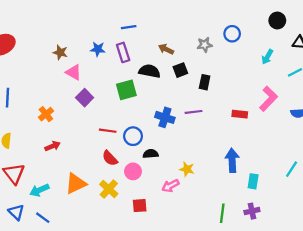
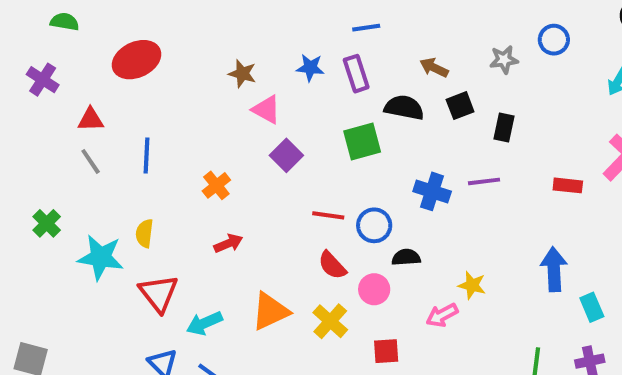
cyan rectangle: (253, 181) -> (592, 307), turned -32

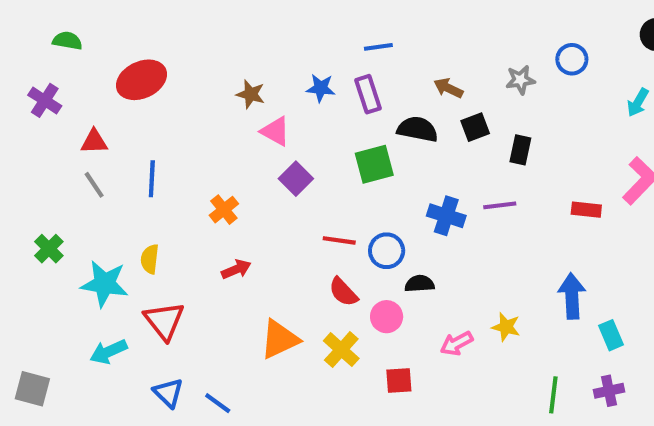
yellow star: (472, 285) -> (506, 327), moved
cyan arrow: (204, 323) -> (109, 352), moved

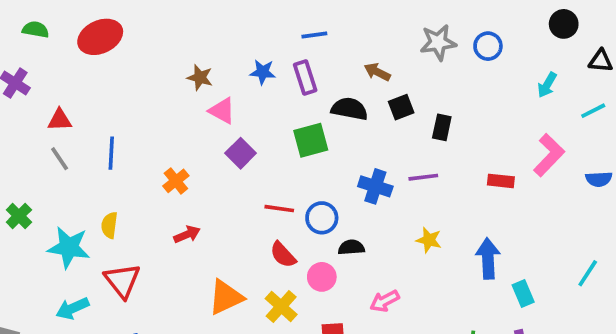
red ellipse: (142, 80) -> (100, 37), moved
gray star: (520, 80) -> (438, 42), moved, size x1.4
yellow star: (506, 327) -> (429, 240), moved

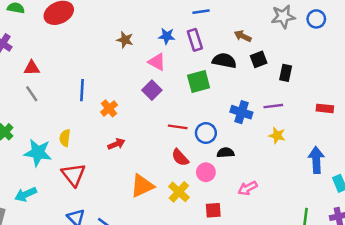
pink triangle: (222, 111) -> (157, 62), moved
blue line: (111, 153) -> (82, 90), moved
yellow star: (429, 240) -> (277, 135), moved
cyan arrow: (72, 308) -> (26, 194), moved

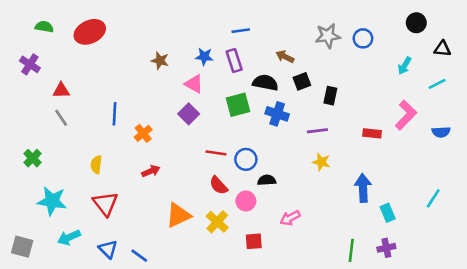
blue cross: (241, 112) -> (277, 114), moved
cyan star: (38, 153) -> (52, 201), moved
cyan arrow: (26, 194) -> (69, 237), moved

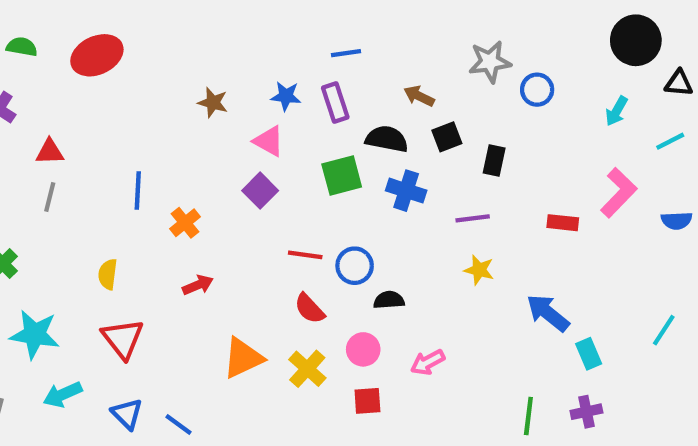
black circle: (416, 23) -> (636, 40), size x1.5
blue circle: (363, 38) -> (537, 90), moved
gray line: (61, 118) -> (50, 197), turned 48
blue arrow: (363, 188) -> (548, 313), turned -48
pink circle: (246, 201) -> (363, 349), moved

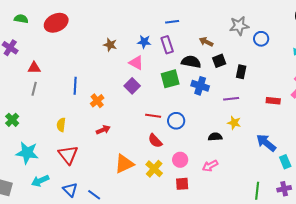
black semicircle: (389, 300) -> (215, 137), moved

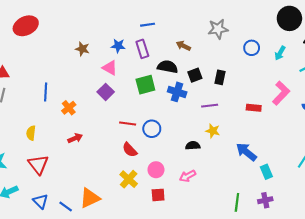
blue circle: (261, 39) -> (252, 48), moved
black square: (219, 61) -> (195, 75), moved
orange triangle: (124, 164) -> (90, 198), moved

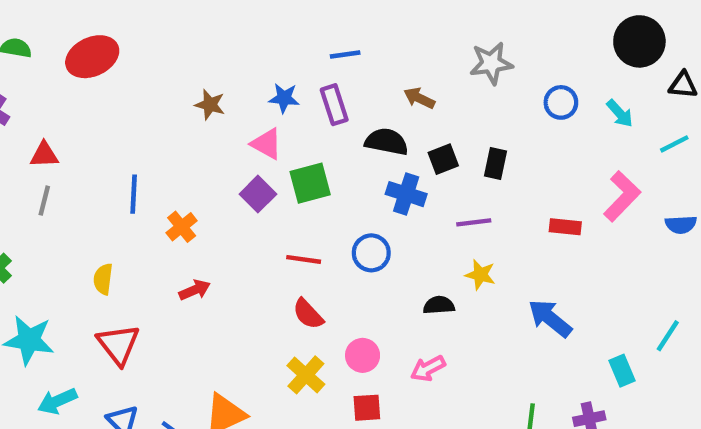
cyan arrow: (280, 53) -> (620, 113), turned -72
green square: (145, 85) -> (310, 183), moved
blue circle: (152, 129) -> (371, 253), moved
cyan rectangle: (266, 172) -> (622, 371), moved

